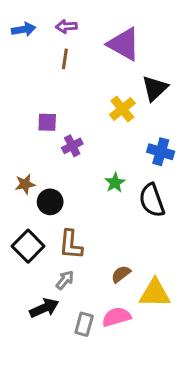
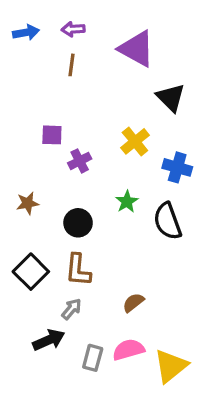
black triangle: (155, 88) -> (171, 98), turned -32
yellow cross: (122, 109) -> (135, 141), moved
black circle: (50, 202) -> (78, 223), moved
yellow triangle: (155, 293) -> (171, 366), moved, turned -40

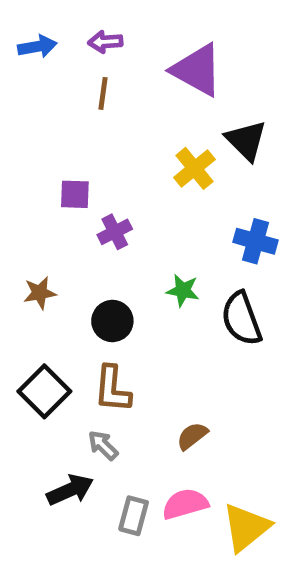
yellow cross: (135, 141) -> (195, 168), moved
green star: (127, 202) -> (183, 290), turned -30
gray arrow: (71, 309) -> (103, 445), turned -85

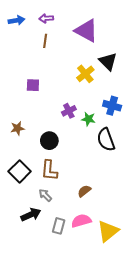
purple cross: (115, 232) -> (69, 111), moved
green star: (183, 290) -> (88, 119), moved

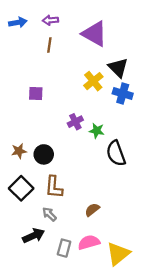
blue cross: (112, 106) -> (123, 94), moved
brown star: (17, 128) -> (19, 151), moved
black circle: (49, 141) -> (44, 154), moved

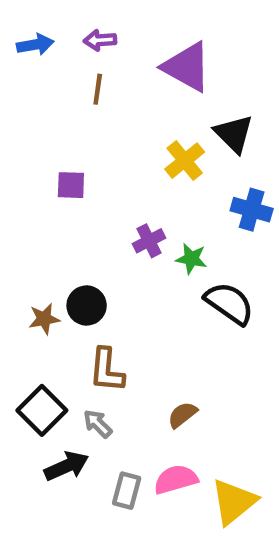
blue cross: (123, 94) -> (252, 210), moved
brown star: (19, 151) -> (44, 319), moved
black semicircle: (116, 153) -> (229, 303), turned 145
black square: (21, 188) -> (42, 410), moved

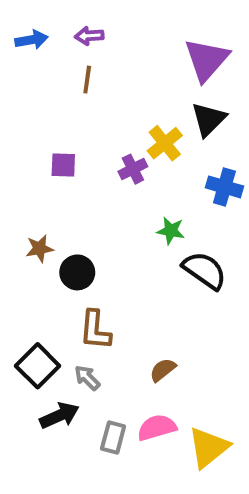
purple triangle: (187, 67) -> (207, 60), moved, turned 42
black triangle: (234, 134) -> (209, 119), turned 30
purple cross: (149, 241) -> (133, 169), moved
brown star: (44, 319) -> (39, 249), moved

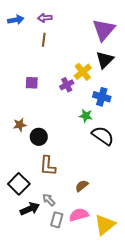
blue cross: (224, 187) -> (102, 97), moved
gray arrow: (87, 378) -> (49, 200), moved

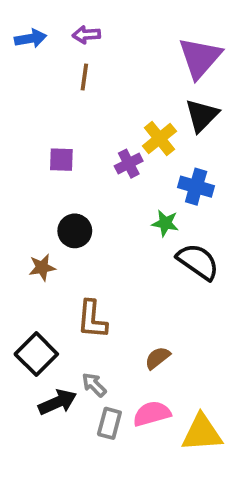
brown star: (20, 125) -> (42, 267), moved
black circle: (39, 137) -> (75, 231), moved
yellow triangle: (105, 225) -> (202, 433), turned 35

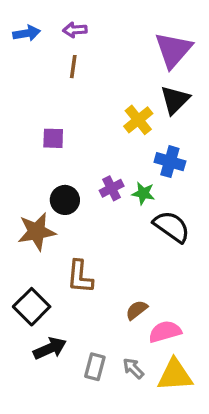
purple cross: (129, 164) -> (112, 188), moved
brown star: (42, 267) -> (37, 232), size x1.6
gray arrow: (94, 385) -> (133, 368), moved
pink semicircle: (152, 414) -> (165, 332), moved

